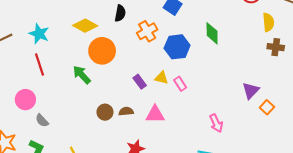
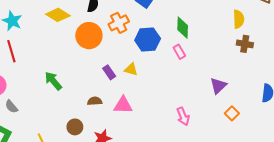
orange circle: (102, 51) -> (89, 36), moved
green arrow: (82, 75) -> (53, 81), moved
pink rectangle: (180, 84) -> (179, 52), moved
orange square: (267, 107) -> (232, 113), moved
brown circle: (105, 112) -> (75, 127), moved

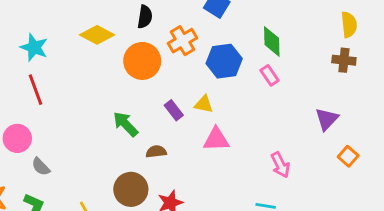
brown cross: (245, 44) -> (344, 60), moved
green arrow: (53, 81) -> (125, 124), moved
pink triangle: (123, 105) -> (216, 139), moved
brown circle: (75, 127) -> (131, 189), size x1.5

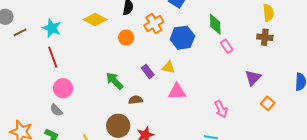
orange circle: (142, 61) -> (126, 38), size x0.6
pink rectangle: (269, 75) -> (227, 46), moved
pink circle: (17, 138) -> (63, 88), moved

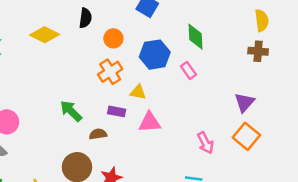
orange cross: (154, 24) -> (110, 72), moved
orange circle: (126, 38) -> (113, 38), moved
pink rectangle: (227, 46) -> (188, 70), moved
purple rectangle: (148, 71) -> (117, 111), moved, turned -40
orange square: (268, 103) -> (246, 136), moved, size x1.5

